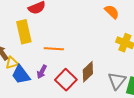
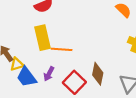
yellow rectangle: (24, 32) -> (42, 38), moved
brown diamond: (88, 72) -> (98, 74), turned -35

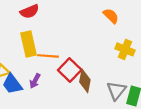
red square: (74, 82) -> (70, 70), moved

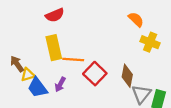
yellow cross: (125, 49) -> (150, 42), moved
brown diamond: (85, 81) -> (127, 76), moved

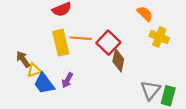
orange line: (73, 59) -> (81, 38), moved
red square: (95, 74) -> (108, 43), moved
brown diamond: (127, 76) -> (118, 60), moved

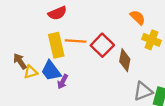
brown diamond: (118, 60) -> (125, 60), moved
blue trapezoid: (44, 84) -> (51, 71), moved
gray triangle: (150, 90) -> (143, 91), turned 30

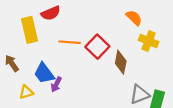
yellow rectangle: (56, 45) -> (30, 30), moved
yellow triangle: (31, 72) -> (26, 92), moved

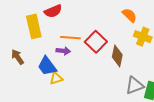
purple arrow: (56, 84) -> (63, 51), moved, turned -112
yellow triangle: (26, 92) -> (56, 78), moved

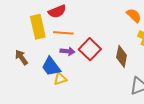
orange line: (70, 38) -> (63, 33), moved
red square: (96, 42) -> (90, 49), moved

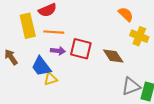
red square: (90, 49) -> (81, 49), turned -30
brown diamond: (122, 56) -> (113, 56), turned -45

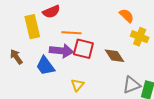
orange line: (54, 32) -> (71, 33), moved
purple arrow: (58, 51) -> (61, 51), size x1.6
yellow triangle: (51, 79) -> (77, 85), moved, turned -32

